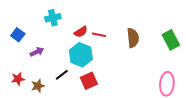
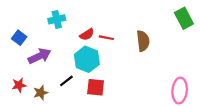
green rectangle: (171, 40) -> (184, 18), moved
purple arrow: (37, 52) -> (40, 56), size x1.5
red square: (89, 81) -> (96, 87), turned 30

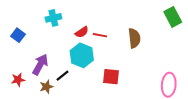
purple arrow: (40, 56) -> (40, 64), moved, turned -35
red square: (96, 87) -> (111, 77), moved
brown star: (41, 93) -> (46, 87), moved

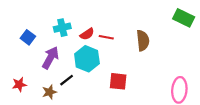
green rectangle: (173, 17) -> (184, 18), turned -36
cyan cross: (53, 18) -> (62, 28), moved
blue square: (18, 35) -> (28, 37), moved
purple arrow: (40, 64) -> (50, 58), moved

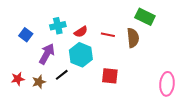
green rectangle: (184, 18) -> (145, 17), moved
red line: (106, 37) -> (108, 35), moved
brown star: (49, 92) -> (39, 82), moved

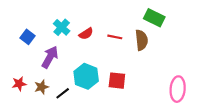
cyan cross: (58, 26) -> (62, 27), turned -35
cyan hexagon: (81, 55) -> (86, 76), moved
black line: (62, 75) -> (63, 93), moved

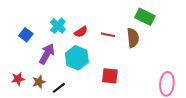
cyan hexagon: (86, 76) -> (77, 58), moved

